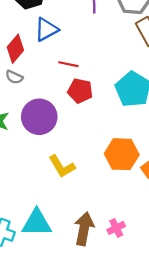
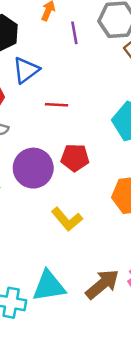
red pentagon: (80, 91) -> (75, 158), moved
brown arrow: (84, 229) -> (102, 284), turned 48

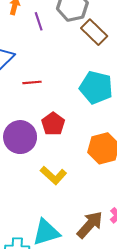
red pentagon: (75, 158) -> (53, 124), turned -30

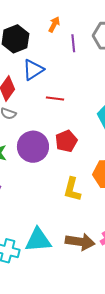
yellow L-shape: (53, 175) -> (72, 189), moved, turned 50
brown arrow: (90, 225) -> (80, 242), turned 44

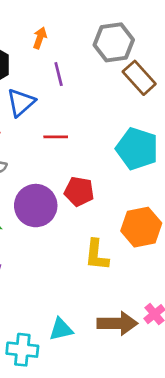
purple line: (73, 43) -> (59, 74), moved
red pentagon: (66, 141) -> (79, 191), turned -30
cyan triangle: (38, 240) -> (61, 329), size x0.7

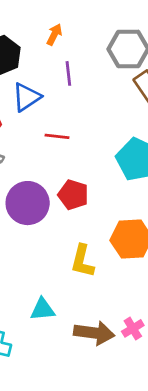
cyan triangle: (61, 329) -> (43, 309), moved

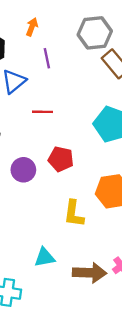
purple circle: (28, 203) -> (23, 170), size x0.7

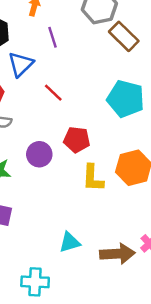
red line: (42, 112) -> (53, 93), turned 48
yellow L-shape: (74, 214) -> (93, 178), moved

